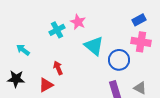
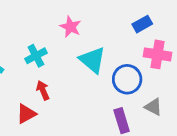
blue rectangle: (139, 20) -> (142, 24), moved
cyan cross: (57, 30) -> (36, 56), moved
gray triangle: (140, 88) -> (153, 107), moved

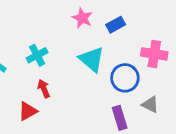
blue rectangle: (142, 24) -> (116, 25), moved
pink star: (70, 27) -> (82, 18), moved

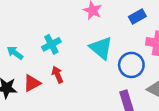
blue rectangle: (116, 25) -> (137, 16), moved
red triangle: (28, 111) -> (32, 83), moved

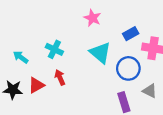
blue rectangle: (137, 16) -> (131, 34), moved
cyan cross: (51, 44) -> (54, 49), turned -36

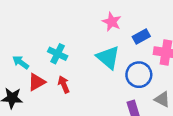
pink star: (92, 18) -> (112, 22), moved
red triangle: (36, 85) -> (37, 82), moved

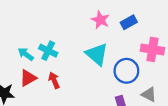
blue rectangle: (141, 36) -> (129, 22), moved
cyan arrow: (21, 62) -> (26, 54), moved

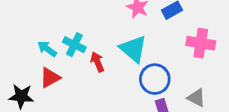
blue circle: (126, 71) -> (155, 79), moved
red arrow: (54, 80) -> (97, 62), moved

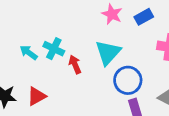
cyan triangle: (133, 49) -> (108, 53), turned 32
red triangle: (50, 78) -> (37, 96), moved

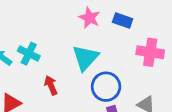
blue rectangle: (144, 17) -> (123, 20), turned 48
red arrow: (75, 64) -> (51, 85), moved

